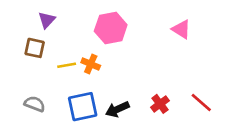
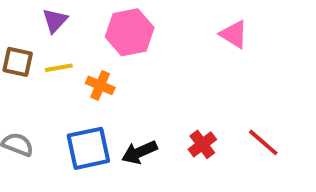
purple triangle: (47, 20) -> (55, 21), moved
yellow line: (67, 65) -> (59, 68), moved

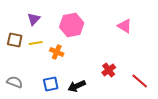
red cross: (202, 144) -> (109, 70), moved
blue square: (88, 148) -> (51, 84), size x0.7

